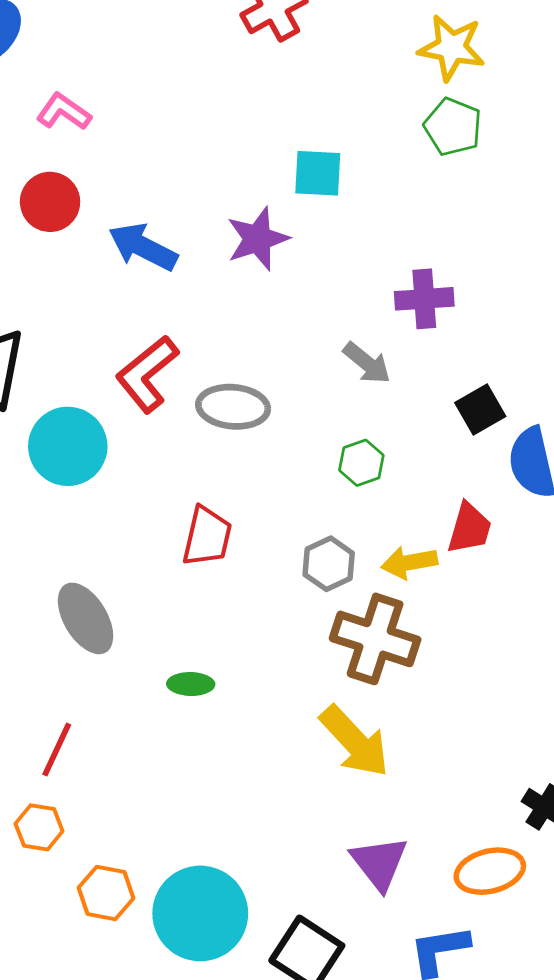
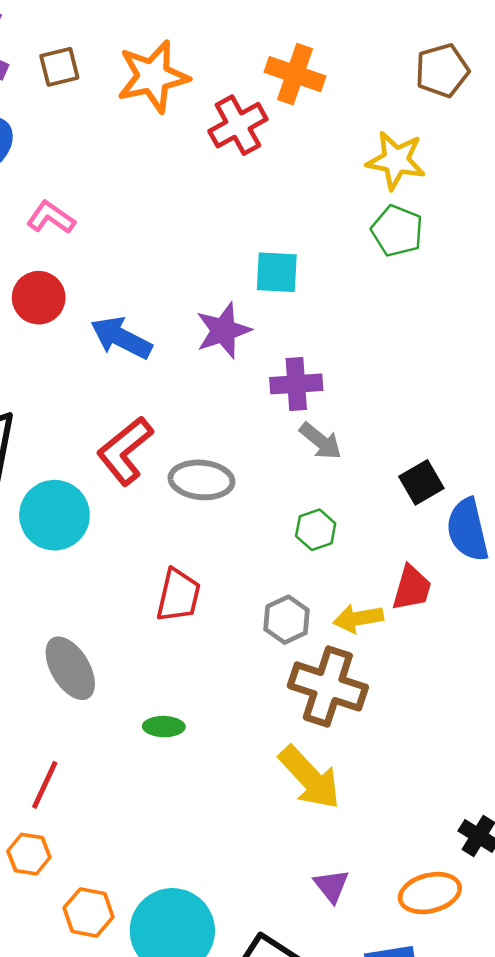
purple cross: (424, 299) -> (296, 384), moved
purple triangle: (379, 863) -> (331, 886), size x0.7

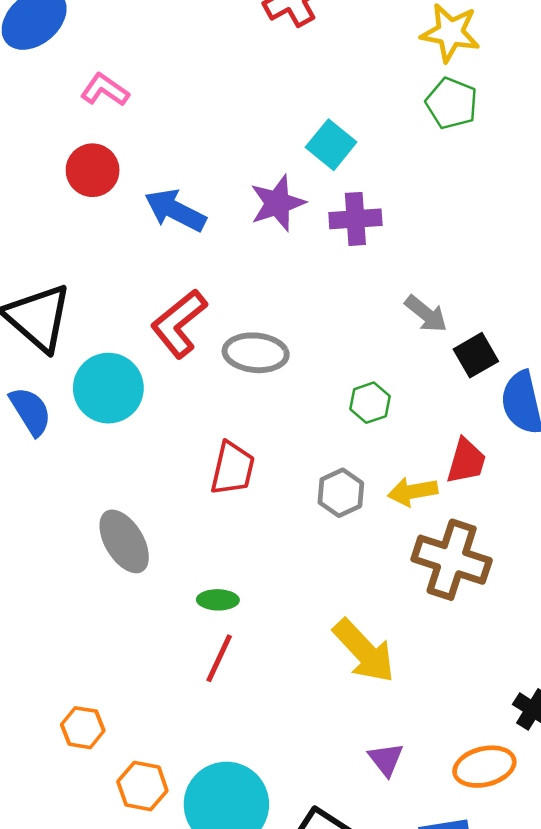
cyan square: (277, 272) -> (331, 145), turned 36
purple cross: (296, 384) -> (355, 219), moved
gray arrow: (321, 441) -> (426, 314), moved
brown cross: (328, 686) -> (452, 560), moved
red line: (45, 785) -> (219, 658), moved

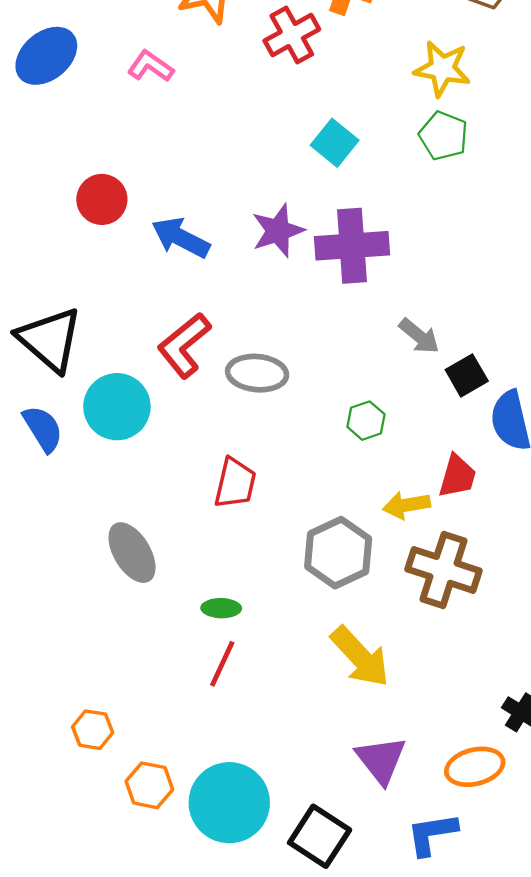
pink L-shape: (105, 90) -> (151, 66), moved
cyan square: (331, 145) -> (335, 143), moved
purple cross: (355, 219) -> (352, 246), size x1.5
gray hexagon: (341, 493) -> (338, 553), moved, size x1.5
purple triangle: (386, 759) -> (381, 760), size x1.5

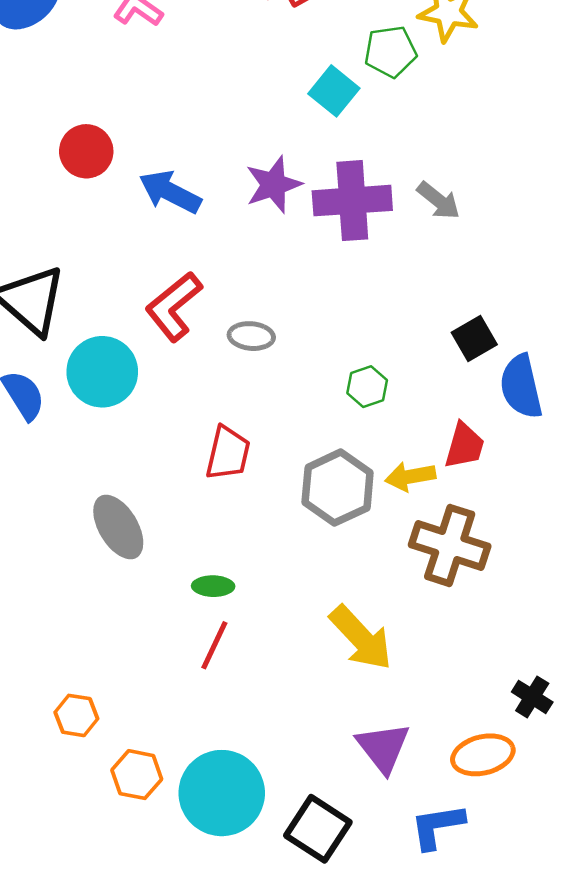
green pentagon: (443, 136) -> (390, 52), moved, turned -30
gray arrow: (419, 336) -> (439, 201), moved
gray ellipse: (257, 373) -> (251, 336), size x0.7
gray hexagon: (338, 553) -> (338, 488), moved

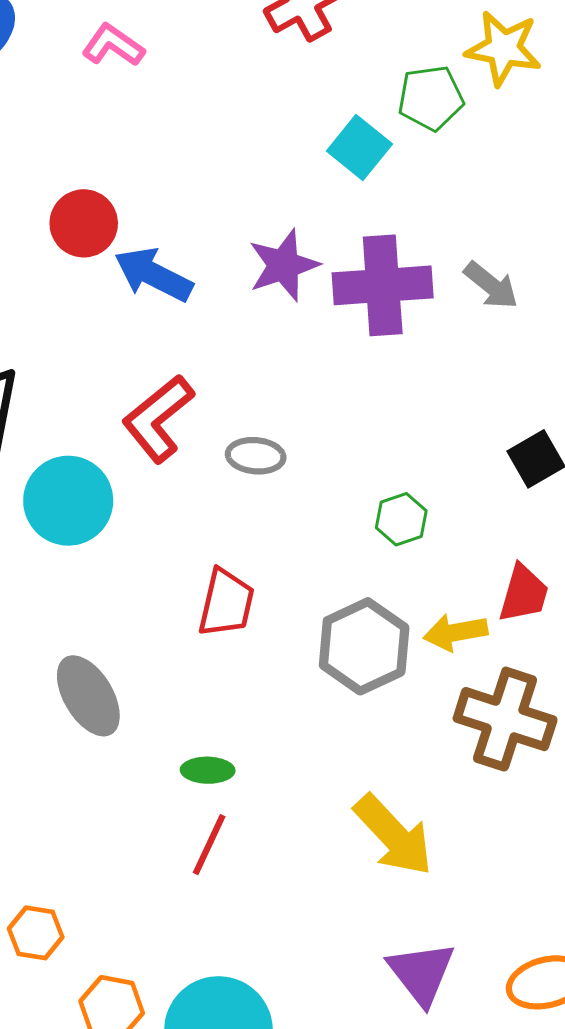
red circle: (86, 151) -> (84, 223), moved

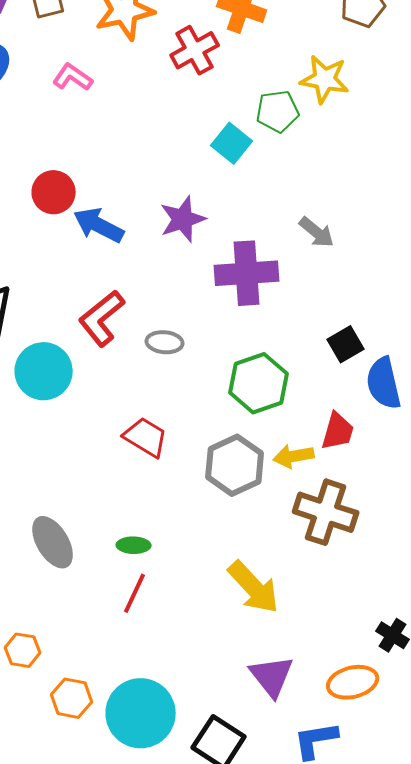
purple cross: (383, 285) -> (247, 273), moved
green hexagon: (401, 519) -> (259, 383), size x1.8
red trapezoid: (226, 603) -> (146, 437), turned -72
gray ellipse: (88, 696) -> (53, 542), moved

